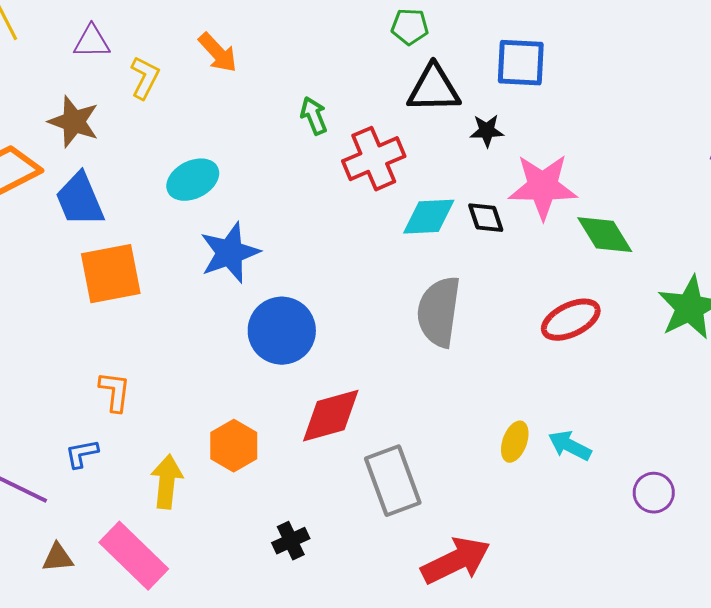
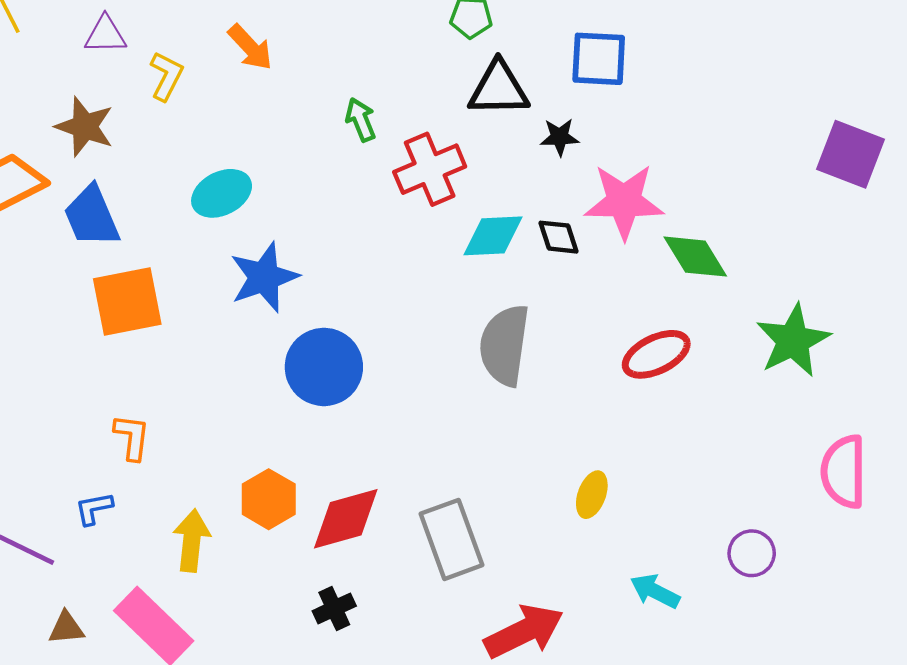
red diamond: (331, 416) -> (346, 519), moved
cyan arrow: (570, 446) -> (655, 591), moved

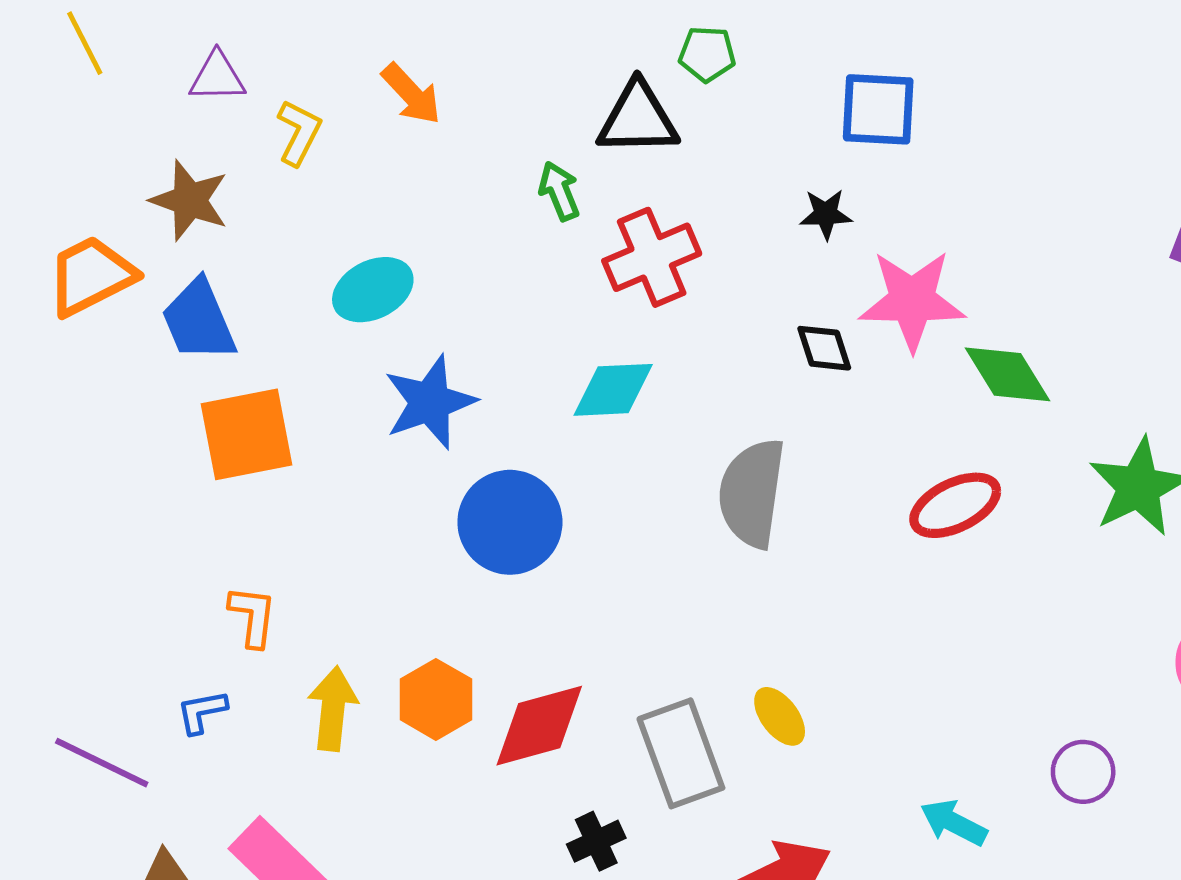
black triangle: (499, 89) -> (638, 119), moved
cyan diamond: (493, 236) -> (613, 390), moved
yellow ellipse: (592, 495) -> (780, 716), moved, turned -57
yellow arrow: (192, 541) -> (333, 709), moved
black cross: (334, 608) -> (596, 841), moved

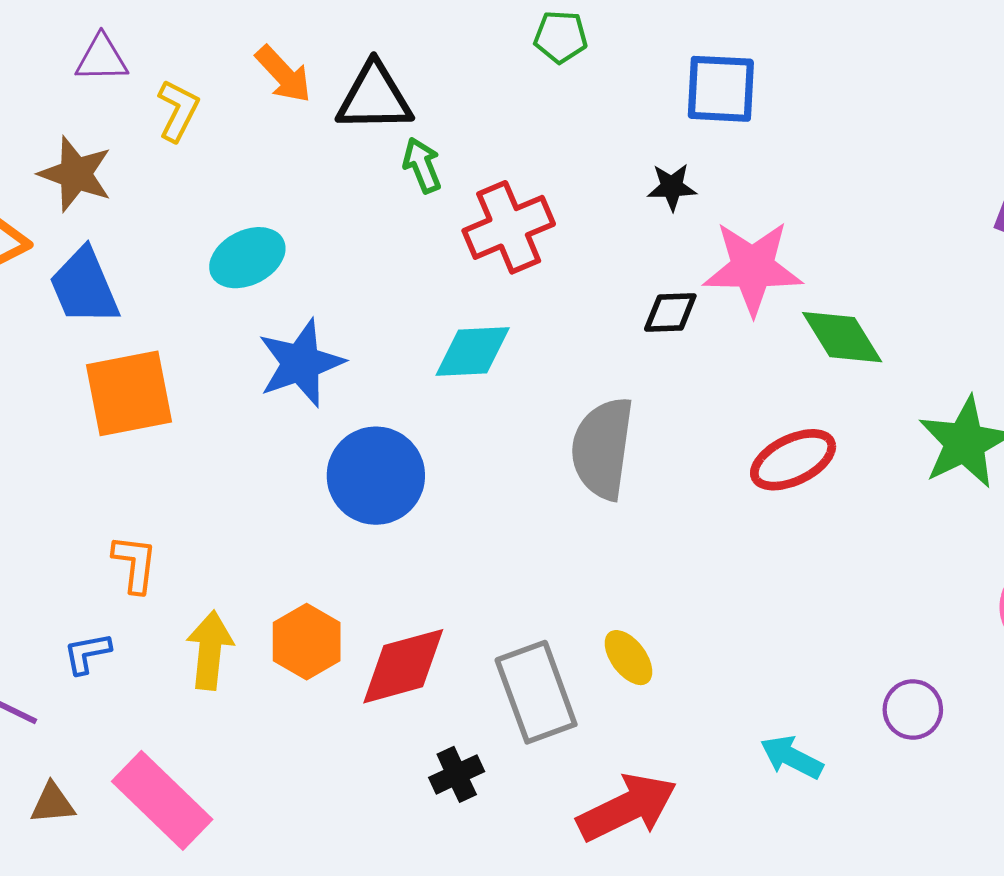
black triangle: (638, 119) -> (374, 97), moved
black diamond: (824, 348) -> (670, 313), turned -74

